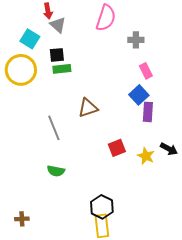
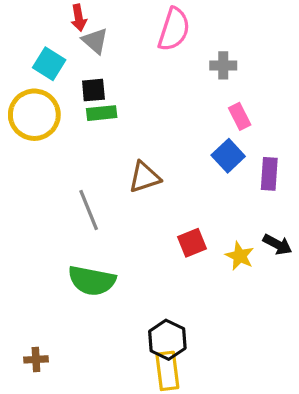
purple rectangle: (148, 112) -> (269, 174), moved
green semicircle: (56, 171) -> (92, 281), size x1.6

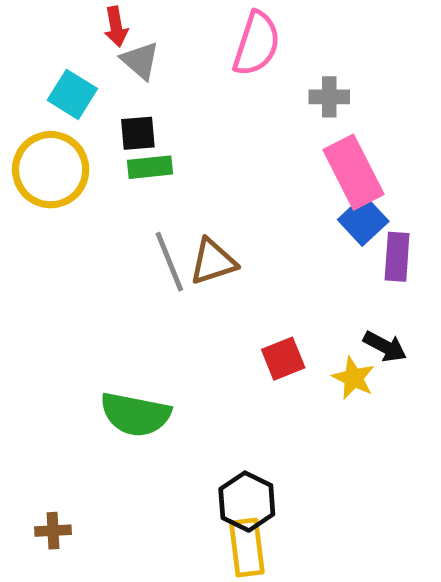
pink rectangle: (240, 116) -> (353, 172), size x1.8
blue square: (228, 156) -> (363, 220), moved
gray line: (89, 210) -> (169, 262), moved
black arrow: (277, 244) -> (385, 346), moved

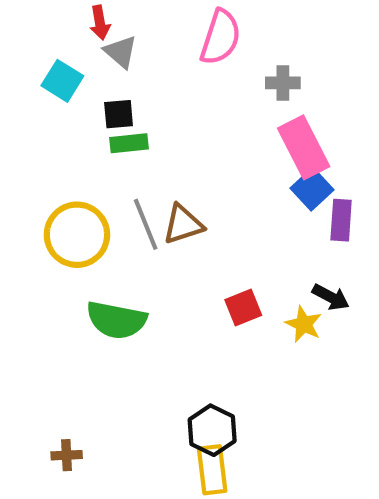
yellow circle: (51, 170) -> (77, 235), moved
green semicircle: (135, 414) -> (116, 320), moved
brown cross: (53, 531) -> (67, 455), moved

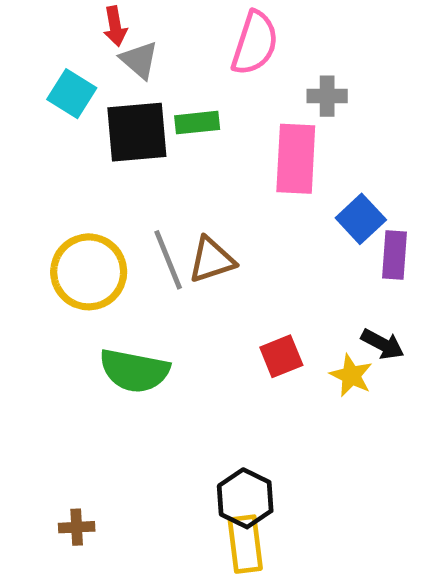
black square: (119, 114) -> (137, 132), size x1.8
green rectangle: (129, 143) -> (197, 123), moved
pink rectangle: (304, 147) -> (296, 159), moved, turned 30

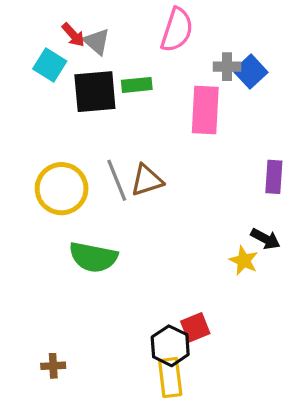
red arrow: (115, 26) -> (73, 35), moved, turned -32
blue square: (361, 219) -> (250, 72), moved
red square: (281, 356) -> (195, 327), moved

